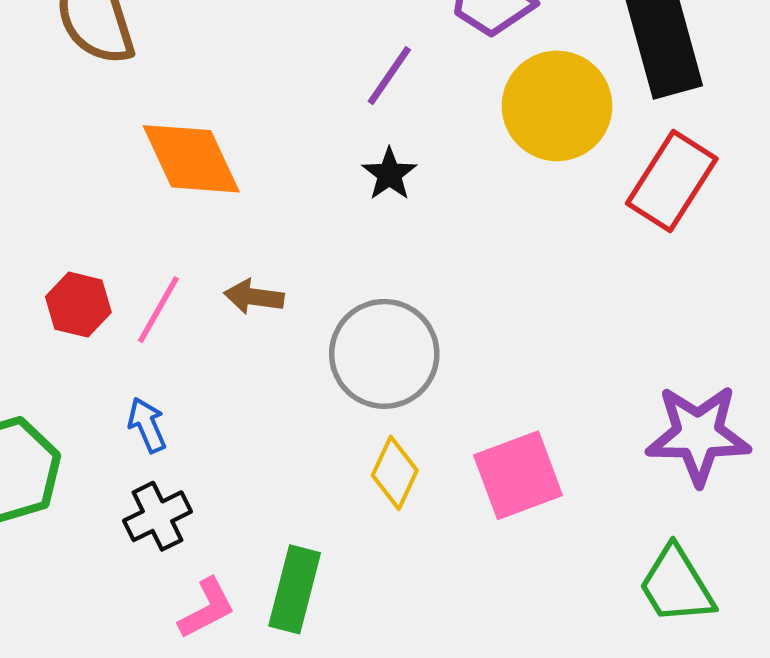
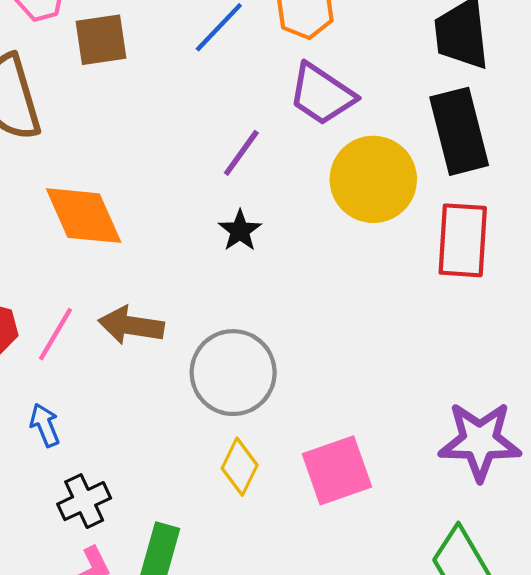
red rectangle: (672, 181) -> (463, 240), turned -30
brown arrow: (254, 297) -> (131, 325), size x1.4
black cross: (157, 516) -> (84, 501), moved

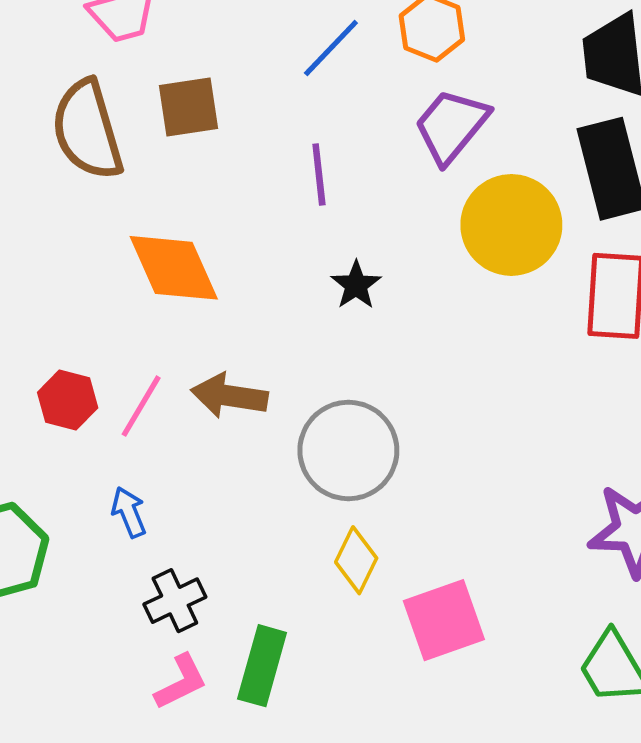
brown square: (101, 40) -> (189, 107), moved
purple trapezoid: (322, 94) -> (451, 126), turned 96
purple line: (241, 153) -> (319, 175), moved, turned -42
pink square: (337, 470) -> (444, 620), moved

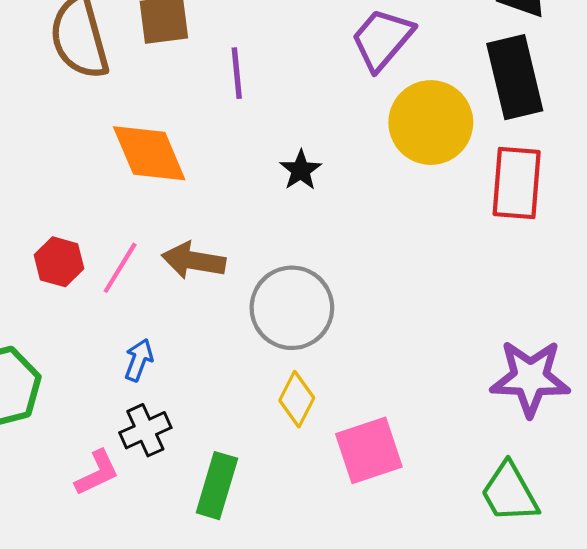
purple line: (319, 175) -> (237, 73), moved
blue arrow: (129, 512) -> (139, 360), moved, turned 42
pink L-shape: (181, 682) -> (97, 473), moved

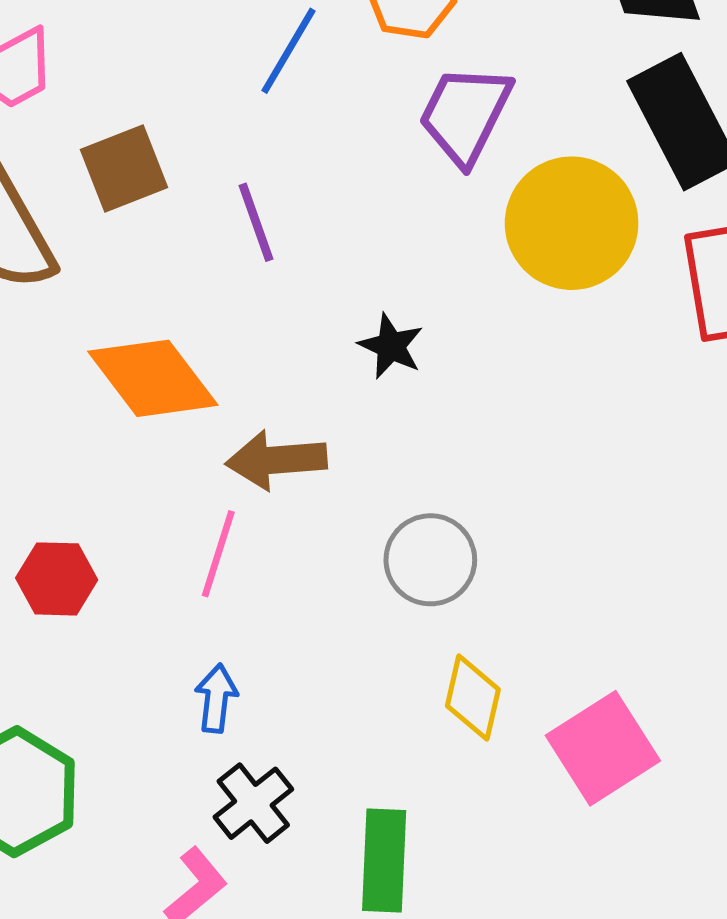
brown arrow: (194, 261) -> (276, 460), moved
pink line: (120, 268) -> (218, 554), moved
gray circle: (292, 308) -> (430, 560), size x0.7

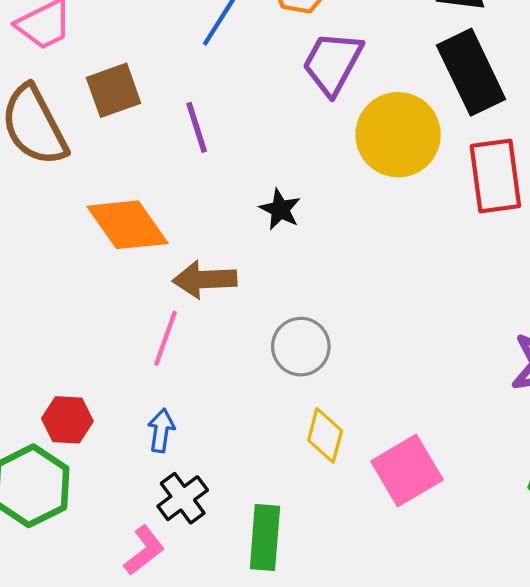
red hexagon: (57, 579) -> (67, 420), moved

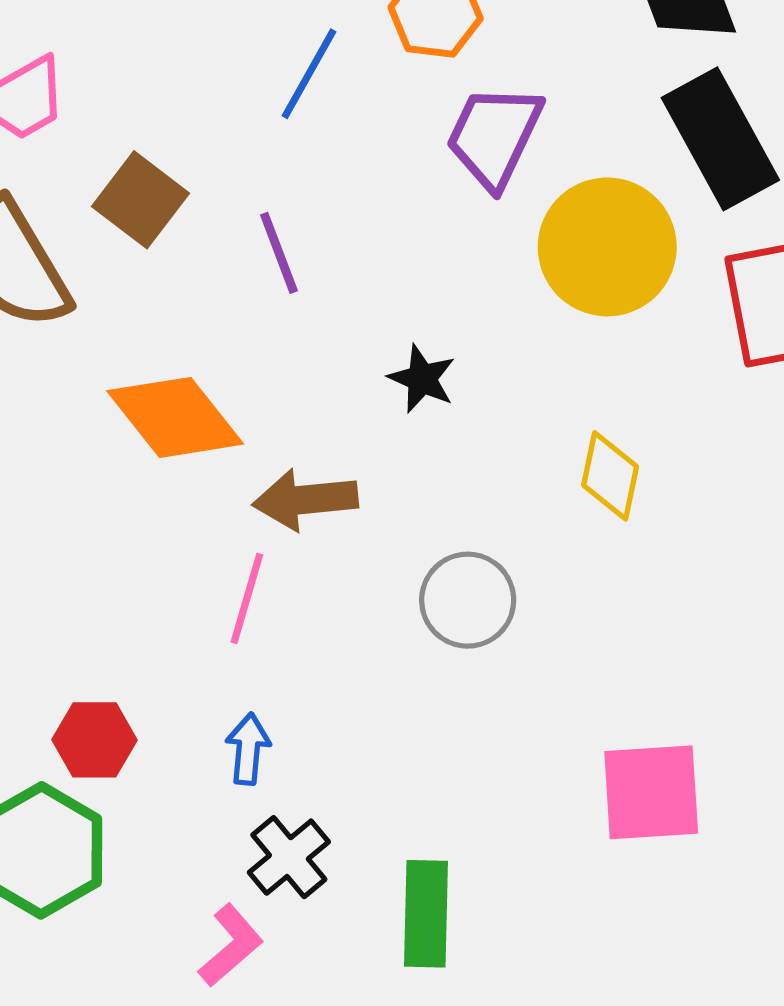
brown square: (114, 90) -> (140, 200), turned -30
yellow diamond: (325, 435) -> (610, 476), moved
pink square: (407, 471) -> (651, 792), turned 30

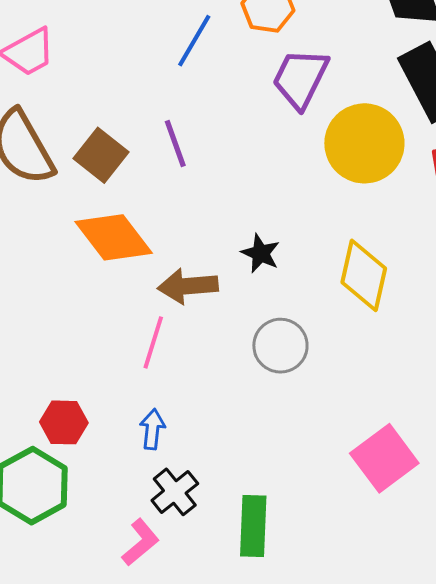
brown square: (140, 200) -> (101, 155), moved
black star: (422, 379) -> (261, 253), moved
yellow diamond: (610, 476) -> (364, 275), size x1.4
pink square: (651, 792) -> (384, 458), turned -34

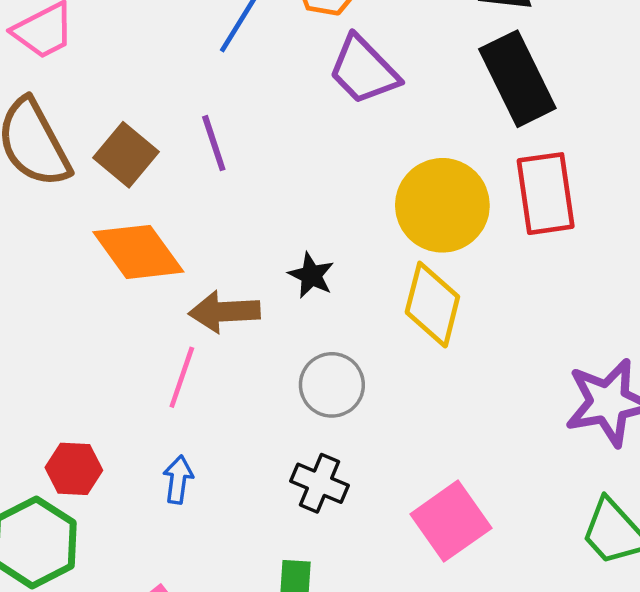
purple trapezoid: (300, 78) -> (364, 70), turned -72
yellow circle: (364, 143) -> (442, 205), moved
black cross: (175, 492) -> (319, 483), moved, turned -30

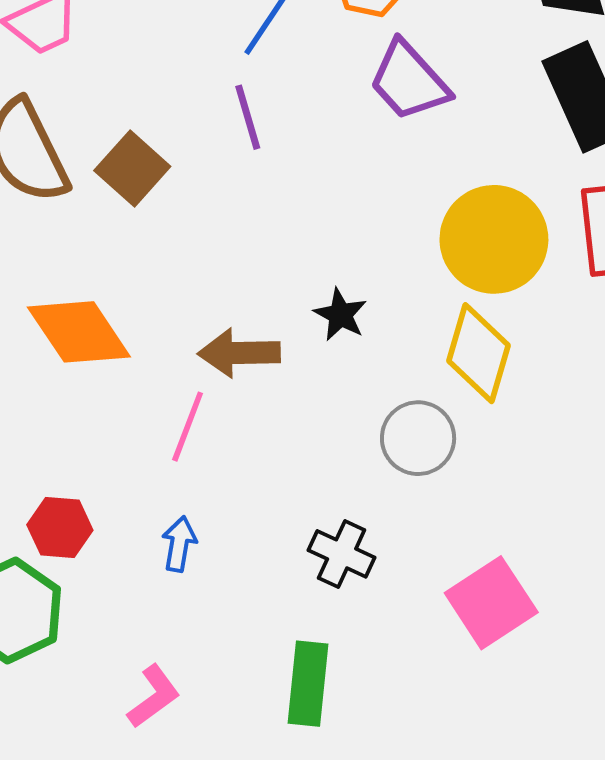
purple line: (214, 143) -> (248, 117), moved
orange diamond: (138, 252) -> (79, 332), moved
gray circle: (332, 385) -> (418, 438), moved

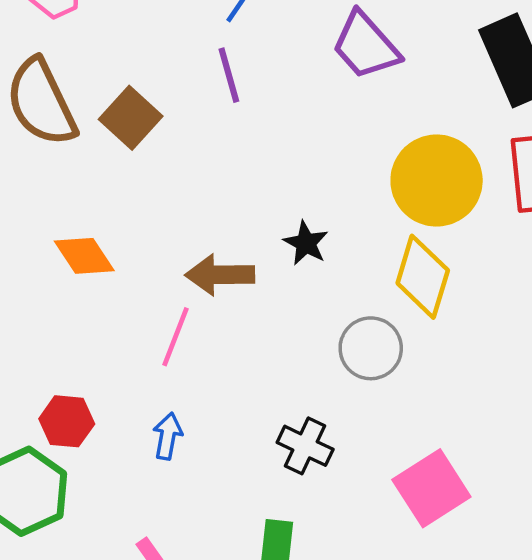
orange diamond: (79, 332) -> (84, 256), size x0.7

